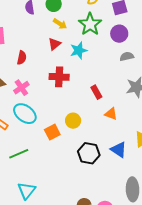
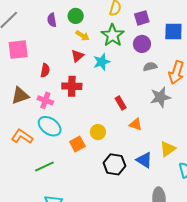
red cross: (59, 77) -> (72, 86), moved
pink cross: (21, 88) -> (45, 100), turned -35

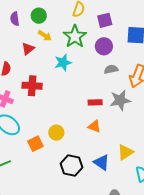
red triangle: (77, 56) -> (28, 49), moved
red rectangle: (121, 103) -> (95, 102), moved, turned -64

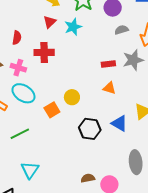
red triangle: (28, 49) -> (50, 22), moved

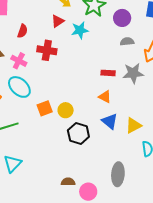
yellow circle: (72, 97) -> (66, 110), moved
blue triangle: (119, 123) -> (110, 121), moved

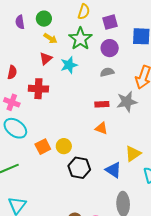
gray semicircle: (127, 42) -> (107, 72), moved
blue triangle: (110, 121) -> (113, 170), moved

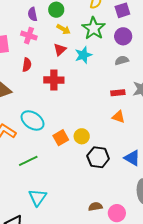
pink cross: (12, 102) -> (29, 36), moved

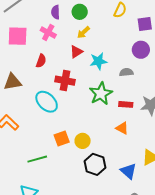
green star: (94, 28) -> (101, 94), moved
yellow arrow: (64, 29) -> (83, 32), turned 96
gray semicircle: (122, 60) -> (126, 72), moved
cyan ellipse: (33, 121) -> (47, 102), moved
green line: (28, 161) -> (37, 159), moved

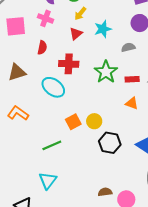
cyan star: (98, 61) -> (103, 29), moved

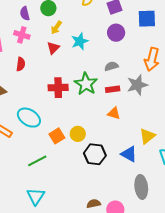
gray semicircle: (128, 47) -> (111, 66), moved
red cross: (69, 64) -> (58, 88), moved
cyan ellipse: (53, 87) -> (29, 118), moved

